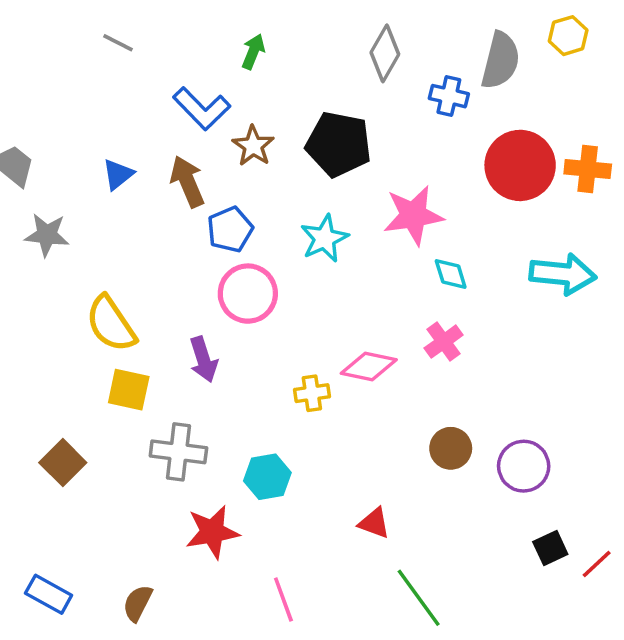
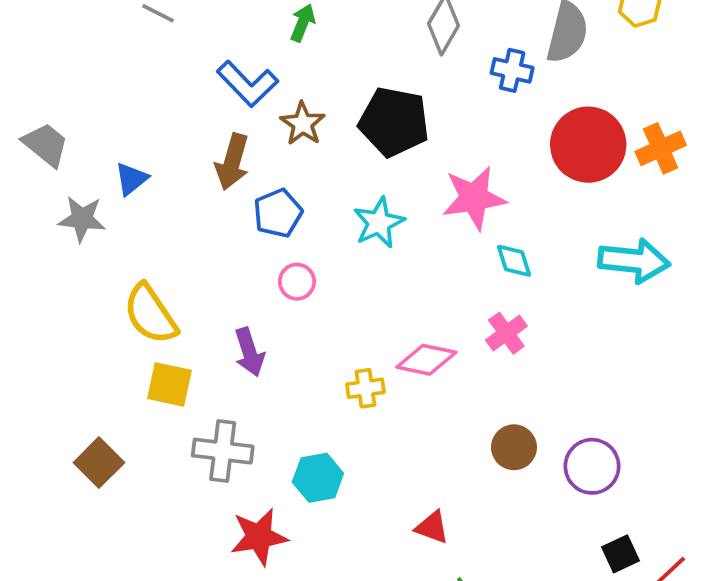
orange cross: (588, 169) -> (661, 148), turned -30
blue triangle: (118, 174) -> (131, 179), moved
brown arrow: (187, 181) -> (232, 162), turned -141
pink circle: (248, 294) -> (297, 282), size x0.6

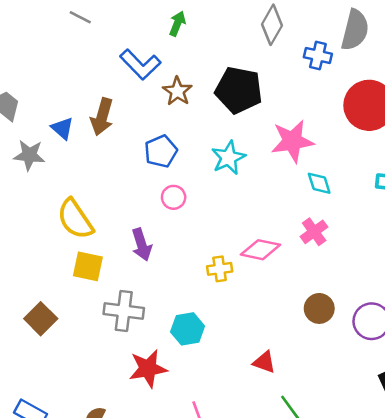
brown arrow: (232, 162) -> (102, 117), moved
blue triangle: (131, 179) -> (62, 128), turned -40

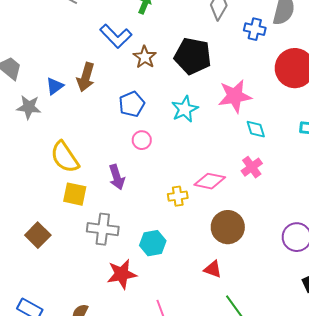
blue triangle: (62, 128) -> (55, 86), turned 42
brown circle: (319, 308) -> (228, 227), moved, size x1.4

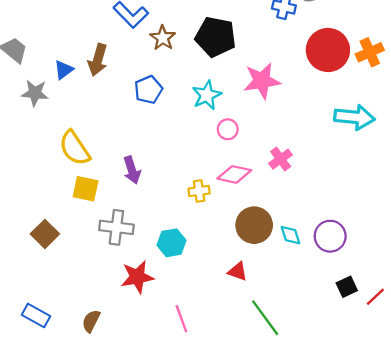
cyan diamond: (256, 129) -> (290, 235), moved
pink circle: (142, 140) -> (228, 129), moved

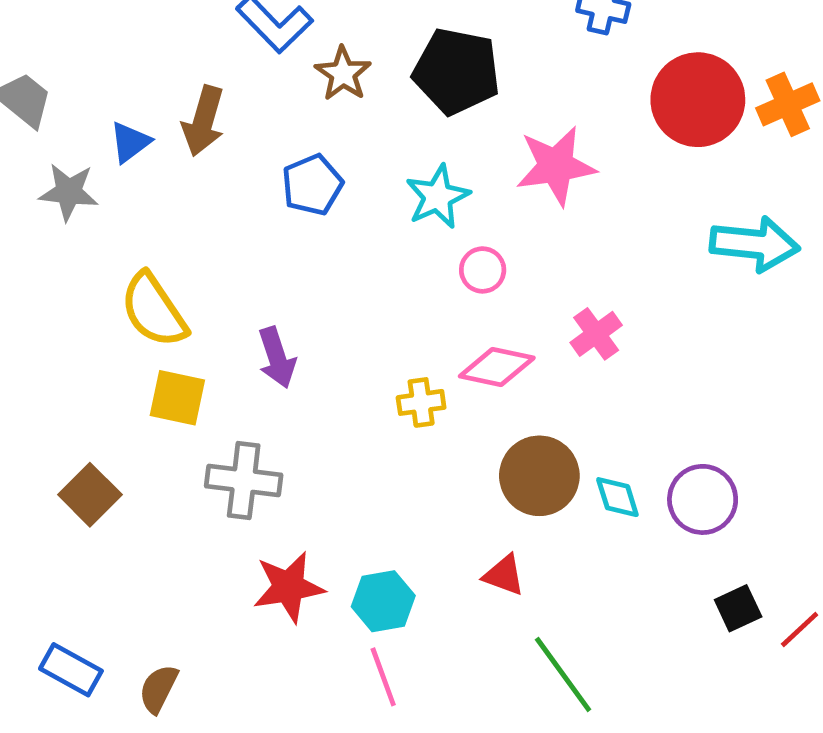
cyan hexagon: (172, 243) -> (383, 601), moved
brown semicircle: (91, 321) -> (158, 689), moved

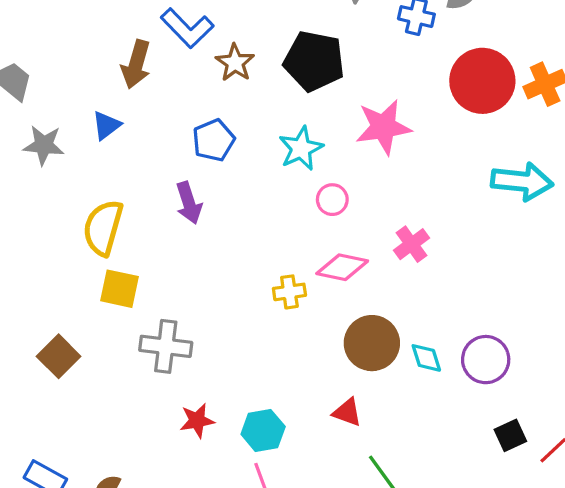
brown arrow: (203, 121) -> (136, 64), moved
blue triangle: (130, 142) -> (106, 125), moved
yellow semicircle: (154, 310) -> (103, 228), turned 50
purple arrow: (277, 358) -> (189, 203), moved
red star: (289, 587) -> (197, 421), size x0.7

